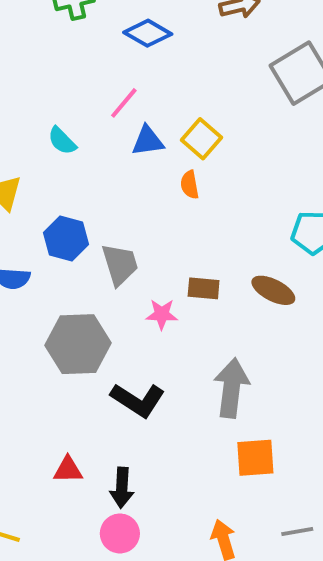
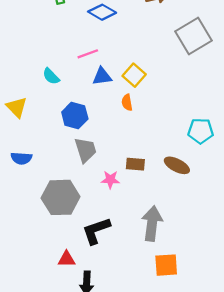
pink line: (124, 103) -> (88, 54), turned 30
blue hexagon: (66, 239) -> (75, 116), moved
black L-shape: (138, 400) -> (96, 231), turned 128
red triangle: (68, 470) -> (66, 259), moved

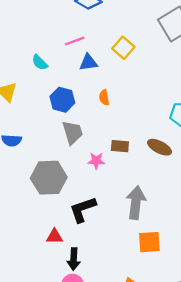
yellow square: (134, 75) -> (123, 48), moved
orange semicircle: (127, 102) -> (104, 97), moved

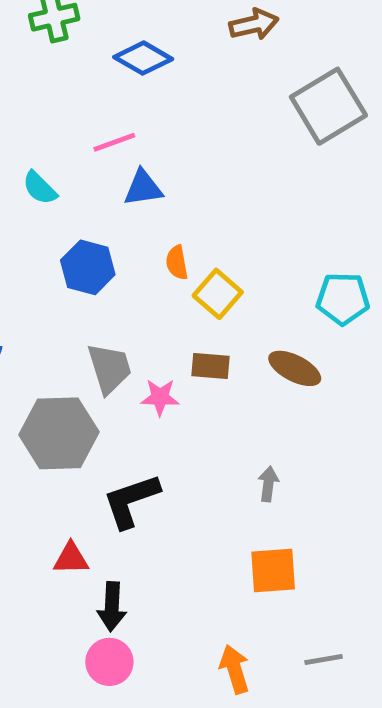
yellow square: (123, 48) -> (218, 294), moved
gray trapezoid: (73, 133) -> (109, 368), moved
gray arrow: (136, 203) -> (268, 484), moved, size x0.5

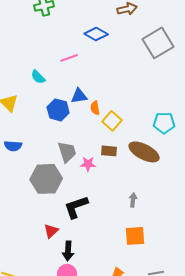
blue diamond: (143, 58) -> (96, 34), moved
blue triangle: (143, 188) -> (79, 96), moved
brown ellipse: (295, 368) -> (144, 152), size x1.4
red triangle: (71, 558) -> (51, 231), turned -42

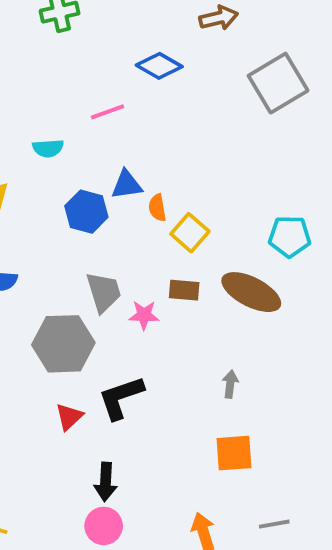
cyan semicircle: (38, 77) -> (48, 148), turned -49
red triangle: (51, 231) -> (69, 417), moved

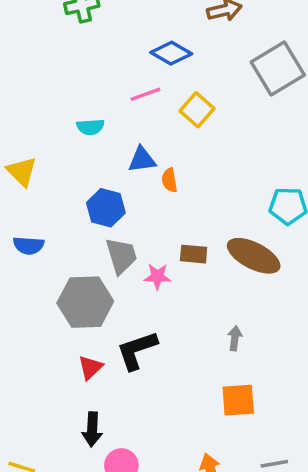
pink line: (107, 112) -> (145, 94), moved
cyan semicircle: (48, 148) -> (90, 127), moved
blue hexagon: (86, 212) -> (106, 208), moved
yellow square: (190, 233) -> (197, 110), moved
black arrow: (106, 482) -> (92, 429), moved

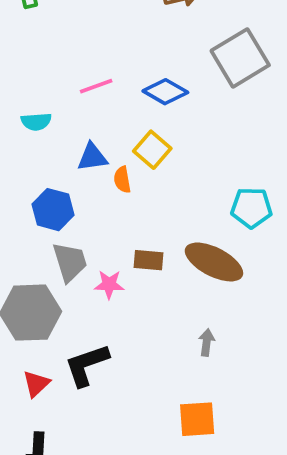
blue diamond: (171, 53) -> (165, 92), moved
yellow square: (197, 110) -> (152, 150), moved
gray arrow: (235, 338) -> (206, 342), moved

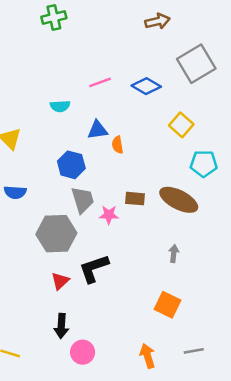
yellow square: (152, 150) -> (181, 125), moved
orange square: (197, 419) -> (167, 305), turned 30

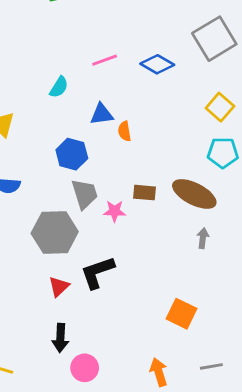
cyan semicircle: (60, 106) -> (59, 87), turned -54
yellow square: (181, 125) -> (220, 107), moved
gray arrow: (174, 254) -> (203, 238), moved

